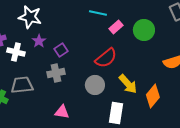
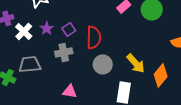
purple star: (39, 41) -> (47, 28), moved
white cross: (16, 52) -> (24, 31), turned 30
red semicircle: (106, 58) -> (94, 37), moved, turned -50

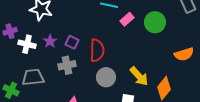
purple square: (69, 29) -> (72, 42), turned -32
white cross: (24, 31) -> (27, 44), turned -30

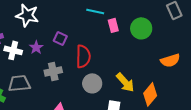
pink rectangle: (127, 19) -> (113, 25), turned -64
purple square: (72, 42) -> (60, 38), moved

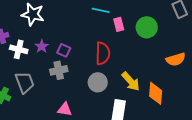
purple square: (60, 38) -> (64, 50), moved
red semicircle: (83, 56) -> (103, 53), moved
gray trapezoid: (19, 83) -> (25, 82), turned 75
orange diamond: (150, 94) -> (156, 93), turned -35

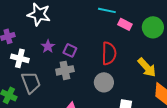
pink rectangle: (119, 24) -> (125, 24), turned -48
white cross: (19, 49) -> (20, 58), moved
yellow arrow: (131, 81) -> (147, 67), moved

